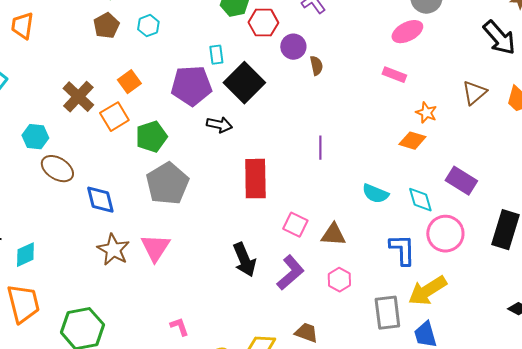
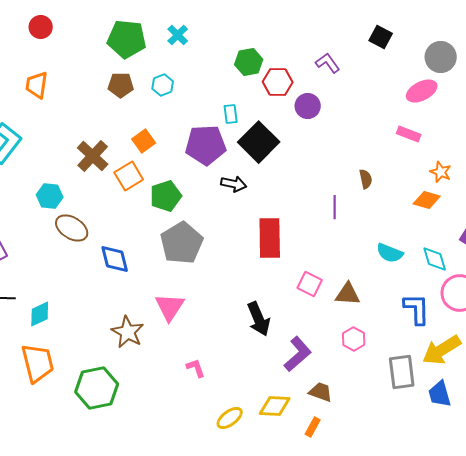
brown pentagon: (106, 26) -> (121, 85), turned 30
brown semicircle: (316, 66) -> (366, 179), moved
brown star: (113, 250) -> (128, 332), moved
purple L-shape: (290, 273) -> (298, 354), moved
pink L-shape: (179, 327) -> (196, 368), moved

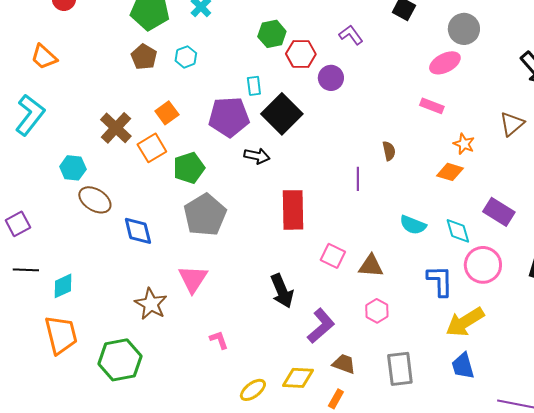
orange trapezoid: (37, 85) -> (44, 57), moved, turned -56
brown pentagon: (121, 85) -> (144, 57), turned 30
gray rectangle: (402, 372) -> (400, 369), moved

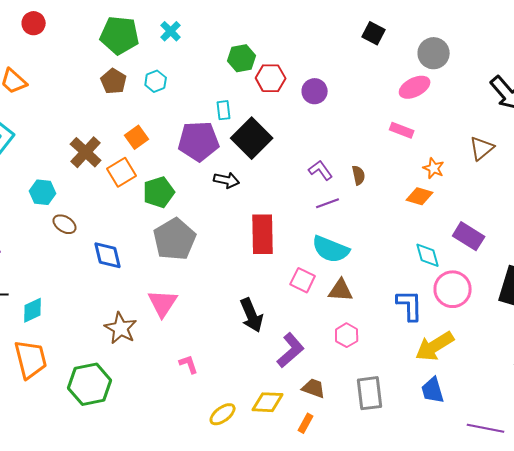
purple L-shape: (351, 35) -> (321, 170), moved
purple circle: (331, 78) -> (315, 91), moved
purple line: (358, 179) -> (328, 203), turned 70
brown ellipse: (95, 200) -> (65, 224), size x0.7
cyan semicircle: (413, 225) -> (331, 249), moved, size x1.4

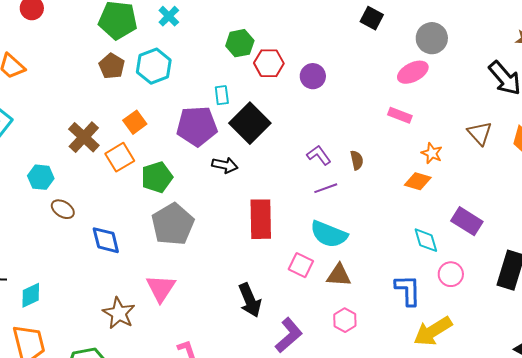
cyan hexagon: (156, 81) -> (154, 66), size x1.6
brown triangle: (482, 148) -> (480, 133), turned -32
pink circle: (453, 289) -> (451, 274), size x0.7

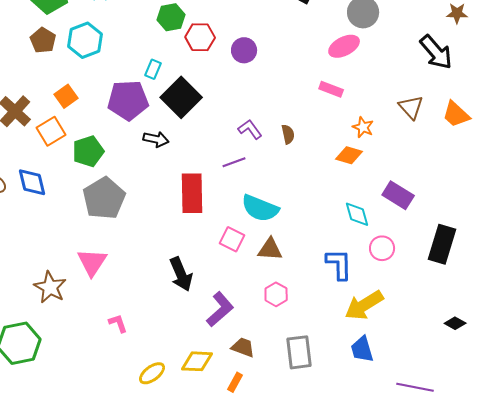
cyan rectangle: (222, 95) -> (153, 69), turned 30
purple line: (326, 188) -> (234, 162), moved
blue diamond: (106, 240) -> (32, 182), moved

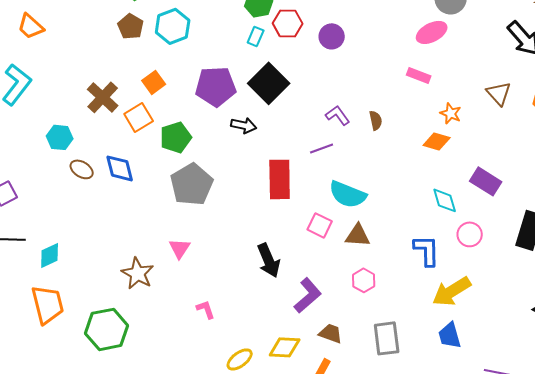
cyan rectangle: (153, 69) -> (256, 36), moved
pink triangle: (92, 262) -> (180, 248), size x0.7

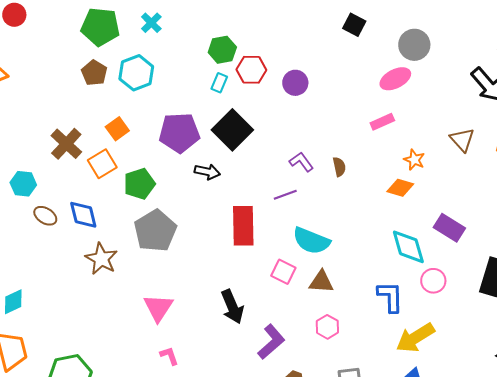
pink rectangle: (419, 75) -> (382, 122), turned -45
cyan diamond: (445, 200) -> (408, 247), size x1.4
pink triangle: (180, 248) -> (158, 308), moved, size x1.4
brown star: (138, 273) -> (101, 259), moved

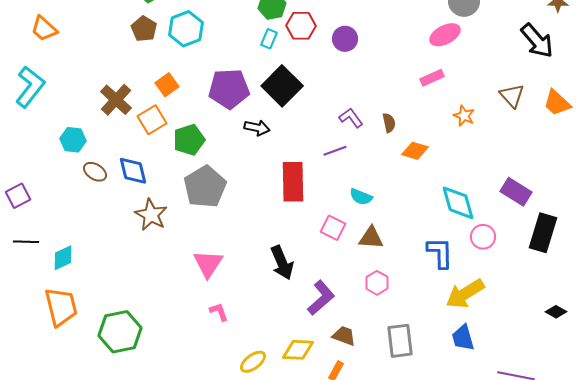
orange diamond: (400, 188) -> (415, 151), moved
purple rectangle: (449, 228) -> (516, 192), moved
cyan semicircle: (311, 241) -> (361, 197), size x0.6

